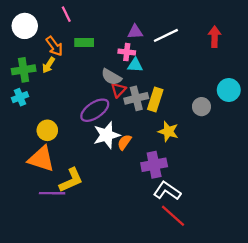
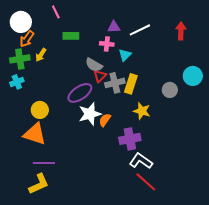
orange arrow: (54, 46) -> (27, 39), moved, turned 72
cyan triangle: (135, 65) -> (125, 55), moved, turned -48
yellow L-shape: (71, 180) -> (39, 184), moved

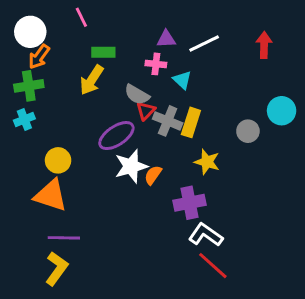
yellow arrow: (41, 55) -> (92, 80), moved, size x1.5
cyan triangle: (125, 55) -> (182, 80), turned -32
gray cross: (115, 83) -> (168, 121), turned 36
yellow L-shape: (39, 184) -> (57, 268), turned -30

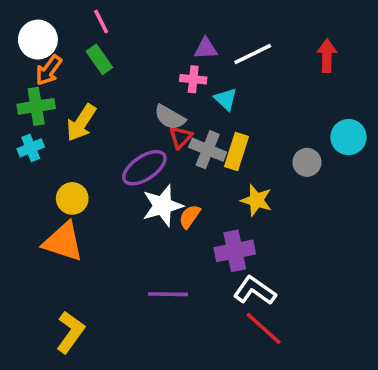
green rectangle: (103, 52) -> (99, 59), moved, turned 55
yellow arrow: (92, 80) -> (81, 123), moved
purple line: (64, 238) -> (168, 294), moved

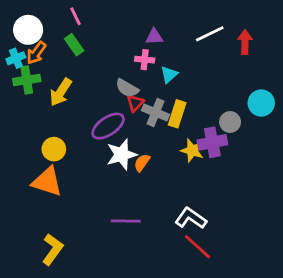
white line: (253, 54) -> (210, 34), moved
cyan triangle: (226, 99) -> (169, 75), turned 36
cyan cross: (31, 148) -> (16, 58), moved
purple cross: (235, 251) -> (212, 142), moved

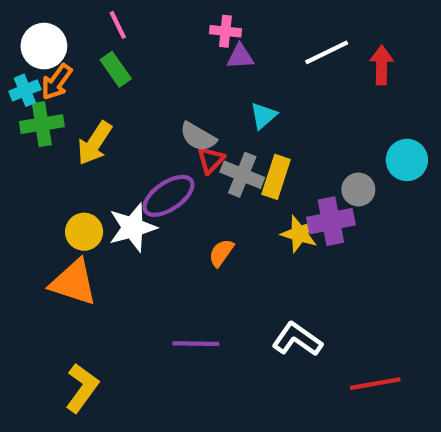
pink cross: (145, 60) -> (225, 31), moved
white star: (122, 155) -> (133, 228), moved
red line: (198, 247) -> (375, 384), moved, turned -52

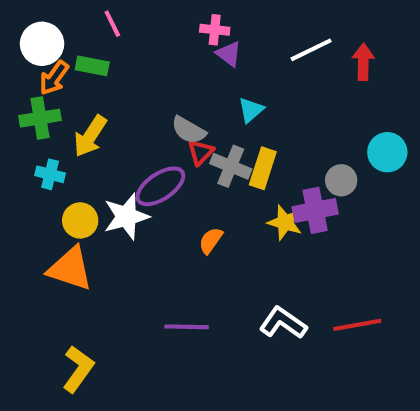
purple triangle: (240, 57) -> (229, 54), turned 40
green rectangle: (116, 69) -> (92, 66), moved, turned -44
cyan cross: (25, 90) -> (50, 174), moved, turned 36
red line: (375, 384) -> (357, 325), moved

